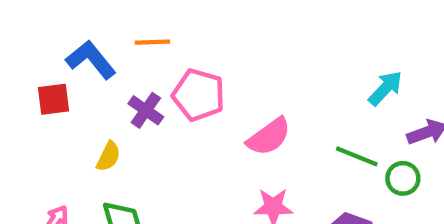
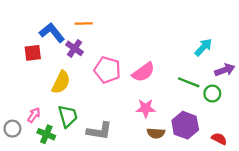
pink pentagon: (199, 95) -> (107, 70), moved
purple cross: (146, 110) -> (75, 48), moved
yellow semicircle: (108, 156) -> (61, 82), size x1.5

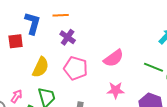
blue L-shape: (52, 33) -> (33, 23), turned 55
purple cross: (75, 48) -> (68, 37), moved
pink pentagon: (107, 70) -> (76, 68), moved

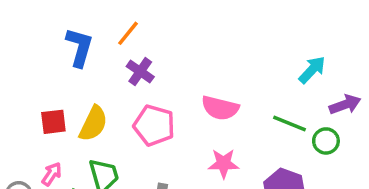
orange line: (61, 15) -> (128, 33), turned -49
red square: (16, 41) -> (53, 122), moved
pink semicircle: (114, 58) -> (220, 108), turned 50

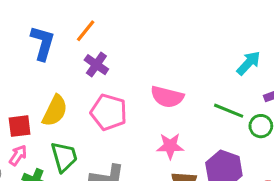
red square: (53, 122) -> (20, 126), moved

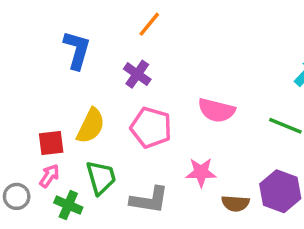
orange line: (86, 31) -> (149, 24), moved
pink star: (170, 146) -> (201, 172), moved

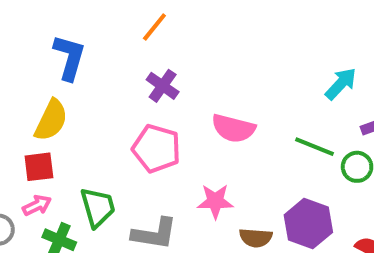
purple cross: (137, 74) -> (163, 86), moved
yellow semicircle: (91, 126) -> (51, 120), moved
pink arrow: (49, 176) -> (37, 205), turned 30

